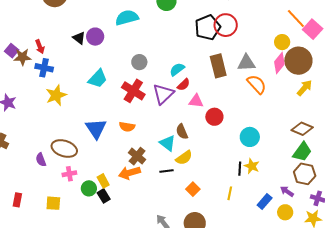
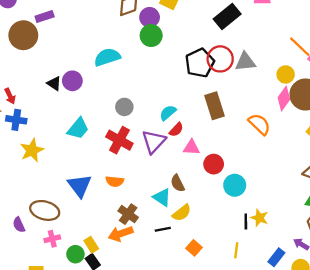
gray triangle: (246, 63) -> (245, 62), moved
cyan circle: (250, 137) -> (235, 185), moved

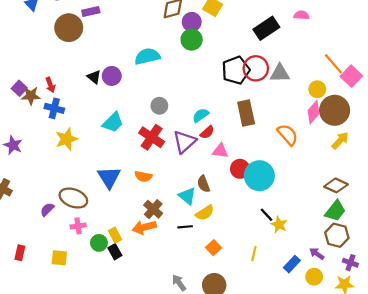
cyan circle: (235, 185) -> (259, 176), moved, size x1.4
black line: (246, 221) -> (267, 215), moved, turned -48
purple semicircle: (19, 225) -> (47, 209), turned 64

